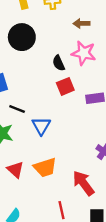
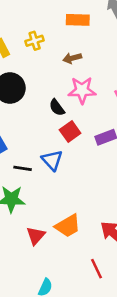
blue triangle: (41, 126) -> (52, 160), moved
red triangle: (15, 170) -> (36, 236), turned 42

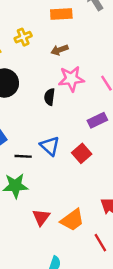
black semicircle: (57, 107) -> (50, 97), turned 49
red square: (70, 132) -> (82, 153), moved
orange trapezoid: (68, 226) -> (72, 220), moved

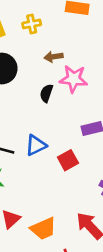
brown arrow: (59, 50) -> (54, 57), moved
blue triangle: (50, 146) -> (36, 145), turned 40

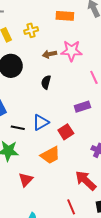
pink star: (74, 79) -> (71, 51), moved
orange trapezoid: (43, 229) -> (50, 155), moved

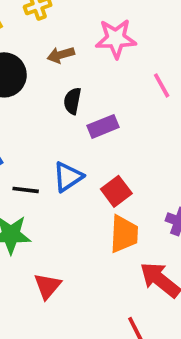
brown arrow: (50, 54) -> (61, 55), moved
purple rectangle: (82, 107) -> (103, 126), moved
orange trapezoid: (50, 155) -> (124, 234), moved, turned -55

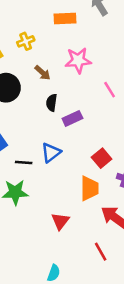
brown arrow: (61, 55) -> (42, 73), turned -119
red square: (116, 191) -> (102, 158), moved
red triangle: (47, 286) -> (60, 221), moved

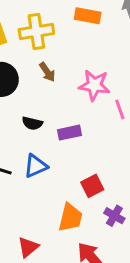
yellow cross: (26, 41) -> (36, 31), size x1.6
pink star: (78, 60) -> (94, 85), moved
black semicircle: (52, 103) -> (32, 123), moved, turned -98

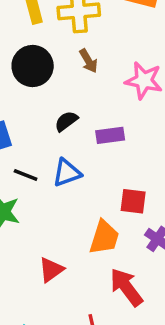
black semicircle: (32, 123) -> (66, 121), turned 126
red square: (92, 186) -> (133, 201), turned 30

